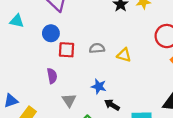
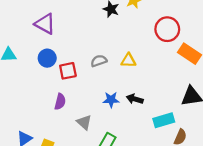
purple semicircle: (52, 76) -> (60, 102), turned 40
black arrow: (112, 105) -> (135, 99), moved

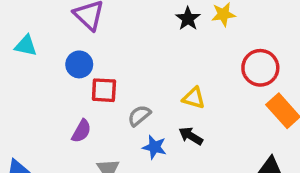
gray semicircle: (99, 61) -> (139, 116), moved, turned -35
black arrow: (135, 99) -> (191, 136), moved

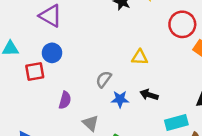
red square: (104, 90) -> (35, 71), moved
black arrow: (191, 136) -> (149, 95), moved

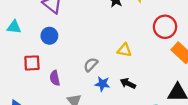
red square: (35, 71) -> (32, 63), moved
purple semicircle: (65, 100) -> (55, 78), turned 144

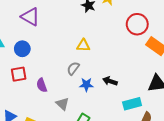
blue circle: (49, 36) -> (22, 49), moved
yellow triangle: (124, 50) -> (83, 45), moved

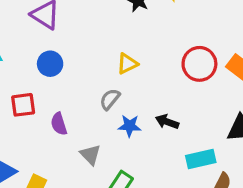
red circle: (137, 24) -> (199, 64), moved
yellow triangle: (83, 45) -> (127, 64), turned -32
blue circle: (22, 49) -> (50, 64), moved

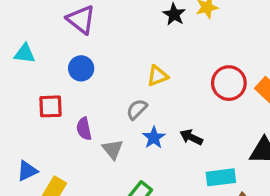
blue star: (130, 126) -> (154, 138), turned 30
gray triangle: (90, 155) -> (113, 149), moved

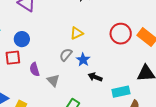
blue circle: (81, 68) -> (22, 39), moved
black arrow: (191, 137) -> (95, 77), moved
blue star: (154, 138) -> (83, 60), moved

